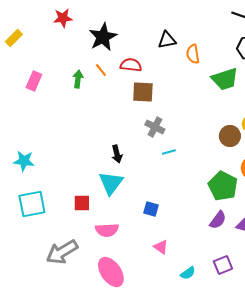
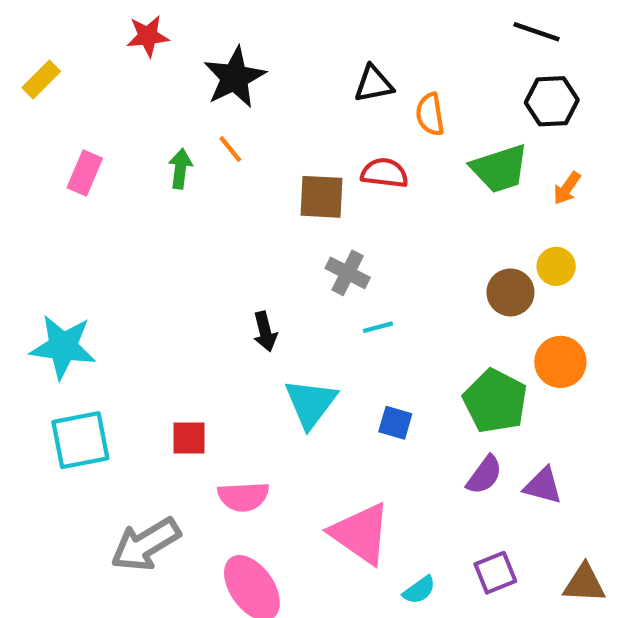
red semicircle: (131, 65) -> (384, 173), moved
cyan star: (24, 161) -> (63, 347), size x1.4
cyan triangle: (111, 183) -> (311, 403), moved
blue square: (151, 209) -> (395, 423), moved
pink triangle: (161, 247) -> (361, 534), size x2.0

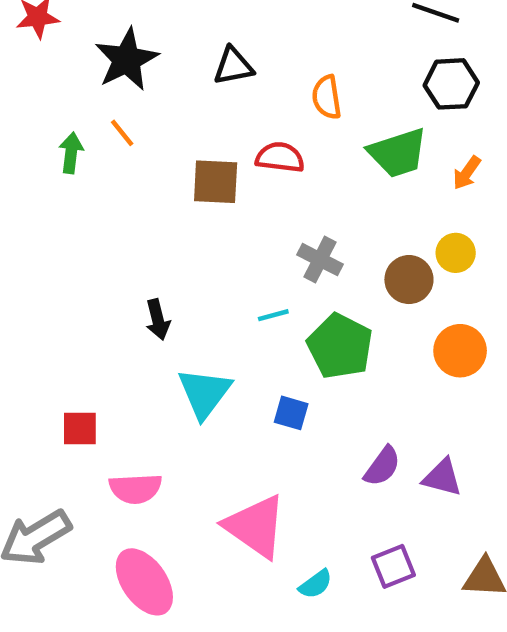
black triangle: (374, 84) -> (233, 66), moved
gray cross: (348, 273) -> (320, 260), moved
green pentagon: (495, 401) -> (340, 346), moved

